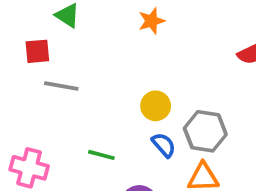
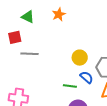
orange star: (151, 21) -> (59, 14), moved
green line: (101, 155) -> (70, 86), moved

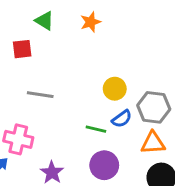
gray line: (29, 54) -> (40, 95), moved
blue semicircle: (87, 77) -> (122, 119), turned 96

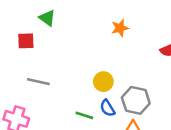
orange star: (90, 22) -> (120, 28), moved
blue semicircle: (122, 119) -> (107, 108), turned 90

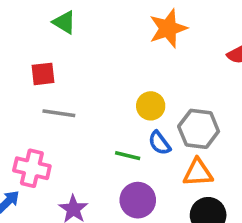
orange star: (120, 28) -> (168, 28), size x1.5
red square: (26, 41) -> (43, 74), moved

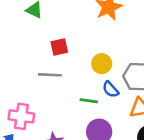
red square: (43, 74) -> (59, 47), moved
gray line: (59, 113) -> (50, 75), moved

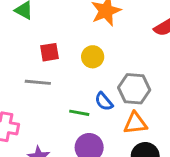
yellow circle: (102, 64) -> (93, 57), moved

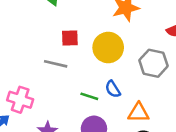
yellow circle: (93, 57) -> (108, 48), size x1.5
gray hexagon: (134, 89) -> (153, 63), moved

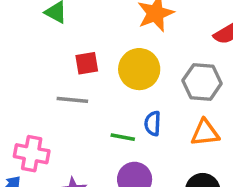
blue semicircle: (113, 89) -> (153, 123), turned 42
orange triangle: (139, 113) -> (205, 133), moved

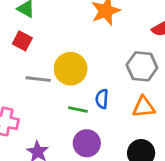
red square: (87, 63) -> (22, 41), moved, turned 36
yellow circle: (139, 69) -> (71, 69), moved

